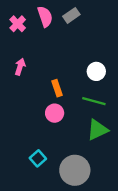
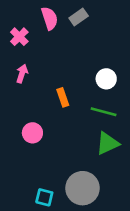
pink cross: (18, 24) -> (19, 37), moved
pink circle: (55, 113) -> (32, 133), moved
cyan square: (38, 158) -> (44, 197), moved, turned -35

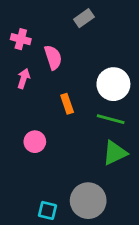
pink semicircle: (50, 18) -> (53, 57), moved
pink cross: (19, 37) -> (21, 39), turned -30
white circle: (106, 79) -> (113, 84), size x1.5

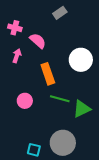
pink semicircle: (53, 57) -> (38, 41), turned -30
orange rectangle: (67, 104) -> (48, 74), size x1.5
green line: (111, 119) -> (60, 99), moved

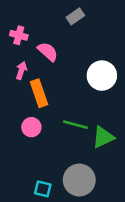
orange rectangle: (48, 74) -> (39, 93), moved

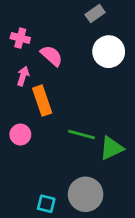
gray rectangle: (75, 16) -> (95, 14), moved
white circle: (102, 76) -> (109, 52), moved
pink circle: (31, 127) -> (20, 135), moved

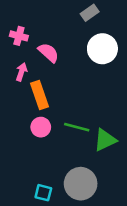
pink circle: (20, 135) -> (41, 127), moved

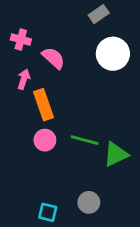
gray circle: (81, 184) -> (89, 202), size x0.6

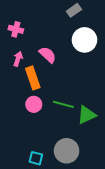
pink semicircle: (53, 58) -> (48, 55), moved
gray circle: (89, 202) -> (67, 151), size x1.5

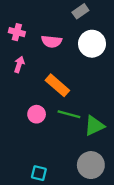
pink semicircle: (48, 55) -> (52, 41), moved, turned 144
orange rectangle: (33, 78) -> (57, 85), moved, turned -30
gray circle: (67, 151) -> (91, 165), moved

